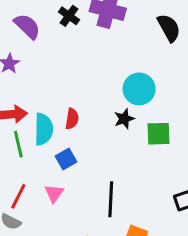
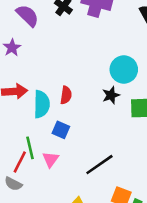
green line: (18, 144) -> (30, 148), moved
blue square: (66, 159) -> (61, 130), turned -36
black line: (111, 199) -> (99, 165), turned 52

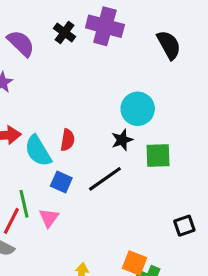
cyan semicircle: (42, 104) -> (38, 151), turned 148
black line: (99, 165) -> (105, 179), moved

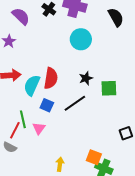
cyan circle: (138, 109) -> (81, 39), moved
red semicircle: (68, 140) -> (51, 78), size x1.5
cyan semicircle: (38, 151) -> (32, 85), turned 55

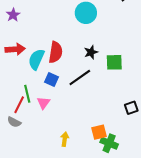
orange square: (94, 157) -> (99, 132), turned -35

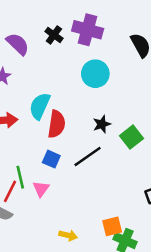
cyan semicircle: (36, 59) -> (40, 106), moved
green square: (114, 62) -> (132, 137), turned -36
yellow arrow: (65, 139) -> (68, 235), turned 96

